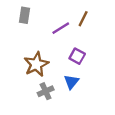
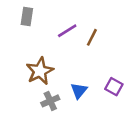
brown line: (83, 19) -> (92, 37), moved
purple square: (77, 56) -> (114, 87), moved

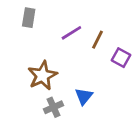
purple square: (114, 87) -> (121, 58), moved

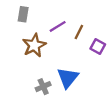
brown star: (42, 76) -> (34, 45), moved
blue triangle: (84, 96) -> (68, 78), size x1.5

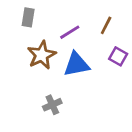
brown line: (79, 32) -> (106, 25), moved
blue triangle: (68, 78) -> (77, 64), moved, turned 40

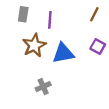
brown line: (106, 25) -> (94, 14), moved
purple line: (70, 32) -> (50, 20), moved, turned -54

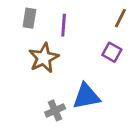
purple square: (98, 47) -> (112, 52), moved
blue triangle: (63, 53) -> (86, 96), moved

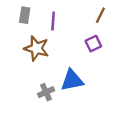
purple square: (112, 52) -> (93, 44), turned 35
brown star: (44, 58) -> (36, 48), turned -30

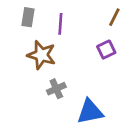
blue triangle: (72, 80) -> (90, 112), moved
gray cross: (46, 92) -> (56, 89), moved

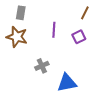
purple line: (60, 24) -> (54, 30), moved
brown star: (41, 55) -> (17, 37), moved

